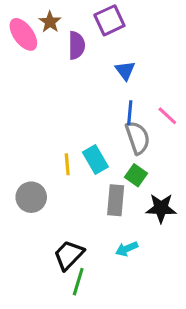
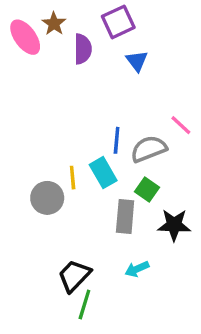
blue triangle: (125, 70) -> (137, 61), moved
blue line: (130, 113) -> (117, 140), moved
gray semicircle: (138, 138) -> (149, 149), turned -92
gray circle: (31, 197) -> (47, 198), moved

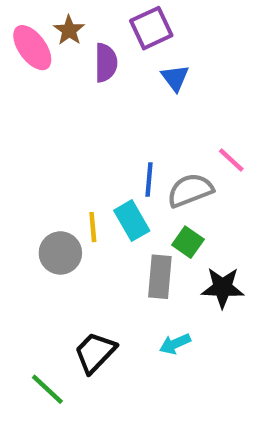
green line: (84, 305) -> (47, 389), moved, turned -64

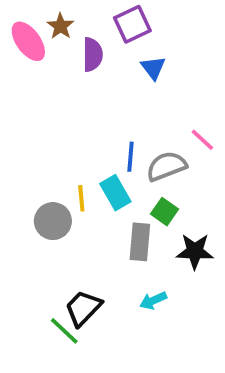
green line: (47, 389) -> (64, 331), moved

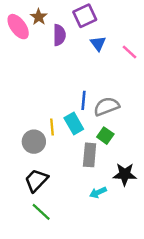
pink line: (202, 140) -> (130, 52), moved
black star: (195, 251) -> (125, 174), moved
black trapezoid: (83, 308) -> (36, 180), moved

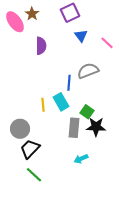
purple semicircle: (59, 35) -> (41, 46), moved
gray semicircle: (107, 106) -> (88, 71), moved
gray circle: (34, 142) -> (20, 129), moved
black star: (125, 174) -> (96, 127), moved

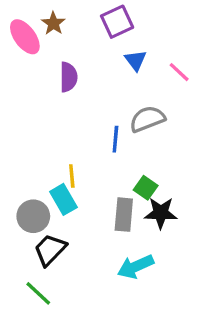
cyan rectangle: (61, 102) -> (63, 199), moved
cyan arrow: (81, 159) -> (136, 267), size x1.5
green line: (34, 175) -> (38, 293), moved

